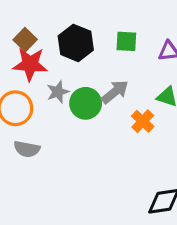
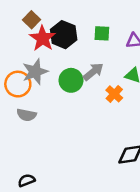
brown square: (25, 40) -> (31, 20), moved
red star: (30, 64) -> (43, 38), moved, turned 30
gray star: (58, 92) -> (35, 72), moved, size x1.5

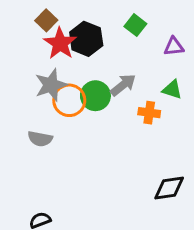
green square: (102, 33) -> (135, 25), moved, turned 35
orange circle: (18, 84) -> (69, 100), moved
orange cross: (114, 94) -> (149, 113), turned -35

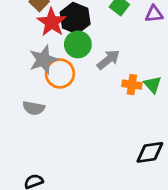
purple triangle: (174, 47) -> (154, 14), moved
green triangle: (172, 90) -> (153, 85), moved, turned 30
green circle: (95, 96) -> (78, 44), moved

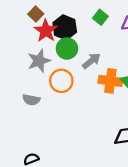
orange circle: (60, 73) -> (61, 81), moved
orange cross: (132, 85) -> (110, 81), size x1.5

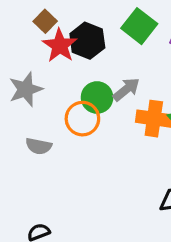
green square: (100, 17) -> (139, 26), size x1.5
green circle: (67, 49) -> (97, 97), moved
gray star: (39, 61) -> (26, 89), moved

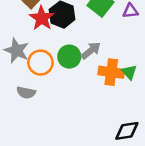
gray star: (26, 89) -> (16, 51), turned -30
orange circle: (82, 119) -> (40, 63), moved

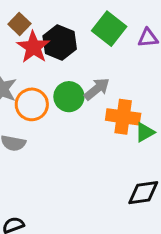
green triangle: (129, 72) -> (145, 132), moved, turned 42

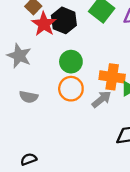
gray arrow: (97, 89) -> (102, 99), moved
orange circle: (32, 104) -> (71, 89), moved

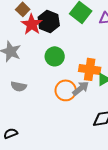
orange circle: (71, 89) -> (66, 90), moved
black semicircle: (29, 159) -> (11, 133), moved

